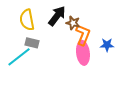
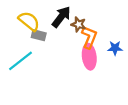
yellow semicircle: (27, 20) -> (29, 21), turned 140
gray rectangle: (32, 43) -> (39, 35), moved

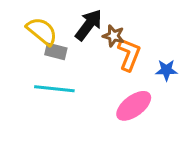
pink ellipse: (89, 57) -> (134, 106), moved, turned 60
cyan line: (20, 61) -> (54, 89), moved, turned 44

